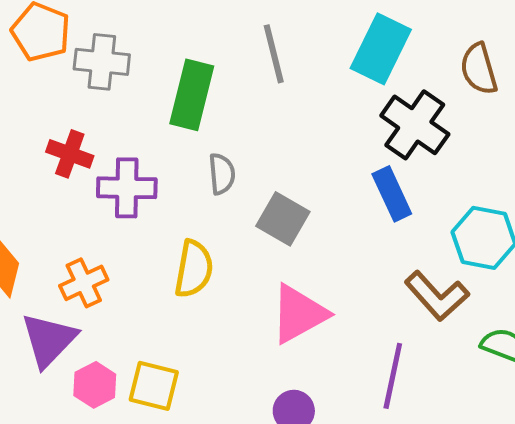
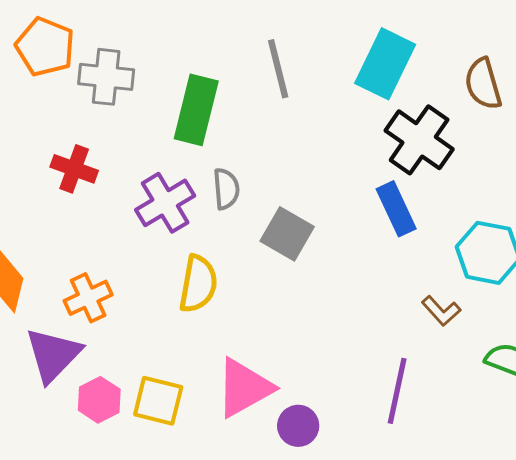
purple cross: (127, 188) -> (165, 203), moved, turned -32
brown L-shape: (437, 296) -> (441, 311), size x0.6
pink triangle: (299, 314) -> (244, 388), moved

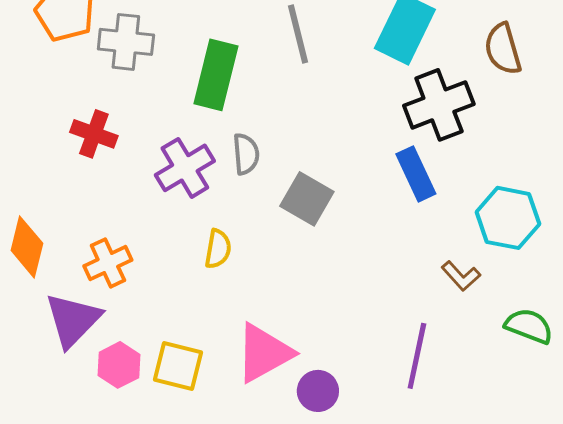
black cross: (419, 140) -> (439, 105), turned 34
yellow semicircle: (198, 284) -> (218, 249), size x0.7

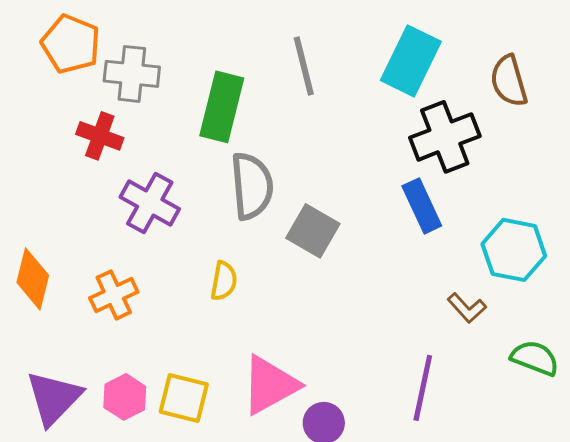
red cross: (94, 134) -> (100, 136), moved
gray semicircle: (246, 154) -> (252, 186), size x1.6
purple cross: (185, 168) -> (150, 203), moved, turned -30
purple triangle: (73, 320) -> (54, 398), moved

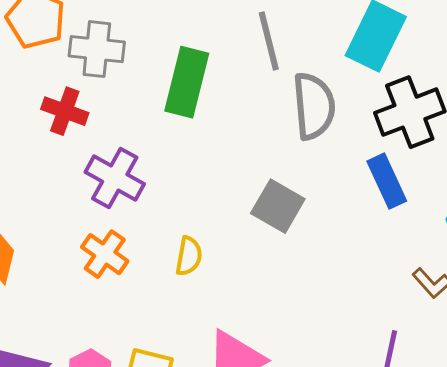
gray semicircle: (252, 186) -> (314, 106), moved
orange cross: (114, 295) -> (105, 254), moved, turned -30

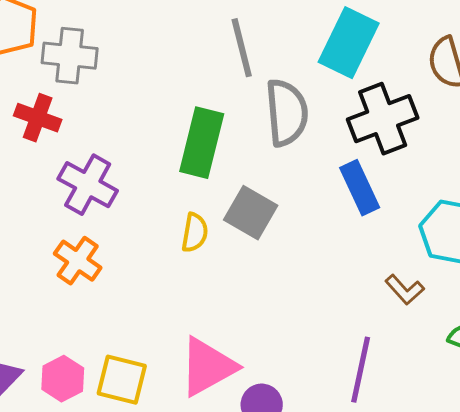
green rectangle: (187, 82) -> (202, 143), moved
yellow semicircle: (189, 256) -> (195, 233), moved

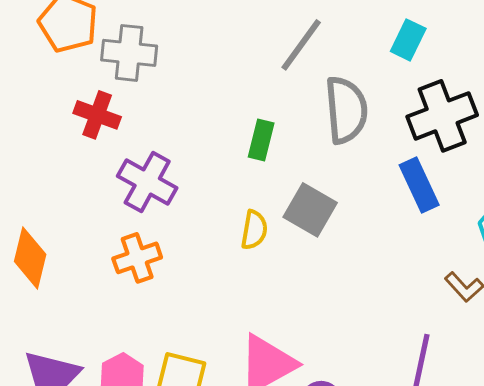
cyan rectangle: (349, 43) -> (408, 40), size x0.6
gray line: (242, 48) -> (301, 45), turned 50
green rectangle: (202, 143) -> (261, 140), size x0.6
orange cross: (78, 261) -> (137, 258), turned 36

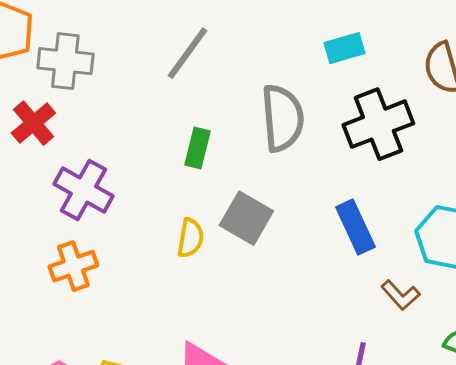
cyan rectangle: (408, 40) -> (344, 48), turned 48
gray line: (301, 45) -> (187, 53), moved
red cross: (97, 115) -> (33, 123), turned 30
blue rectangle: (419, 185) -> (355, 227), moved

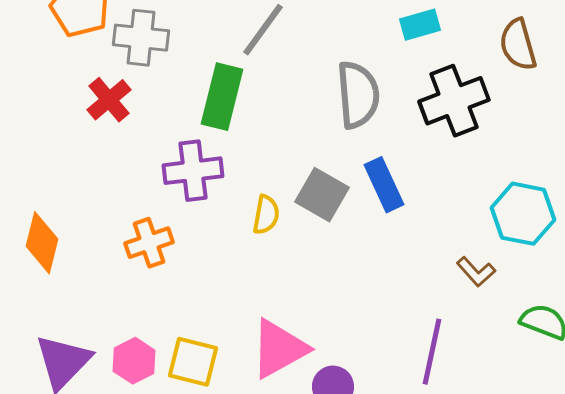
green rectangle: (197, 148) -> (222, 97), moved, size x1.6
purple cross: (83, 190) -> (193, 171), moved, turned -36
blue rectangle: (355, 227) -> (384, 185), moved

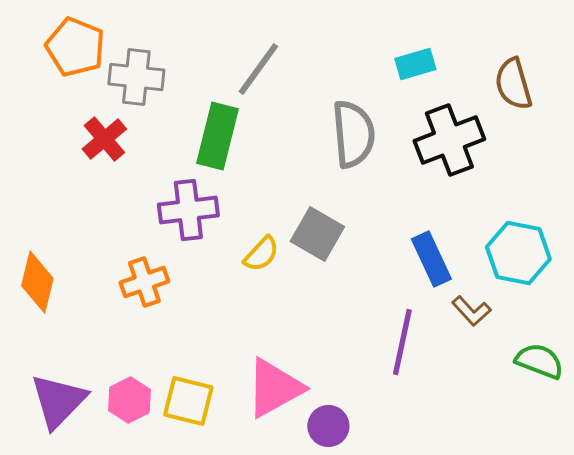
blue rectangle: (384, 185) -> (431, 259), moved
yellow semicircle: (266, 215) -> (261, 254), turned 33
purple line: (432, 352) -> (402, 342), moved

